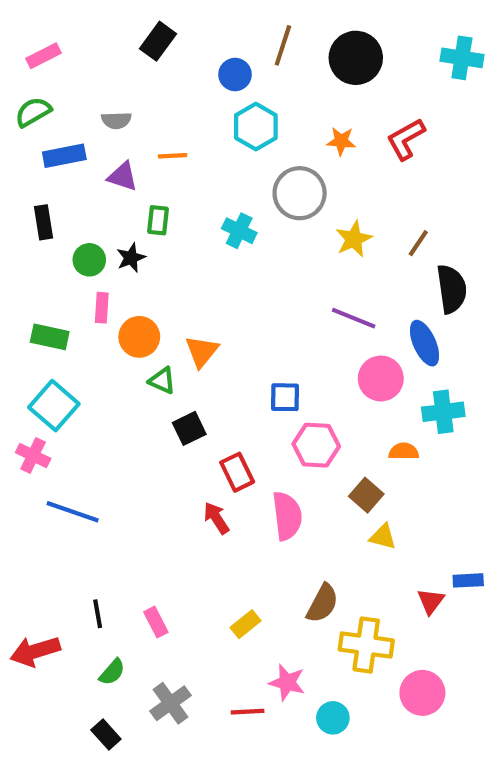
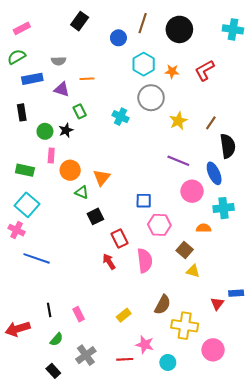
cyan hexagon: (256, 127) -> (144, 64), moved
green rectangle: (158, 220) -> (80, 111), turned -32

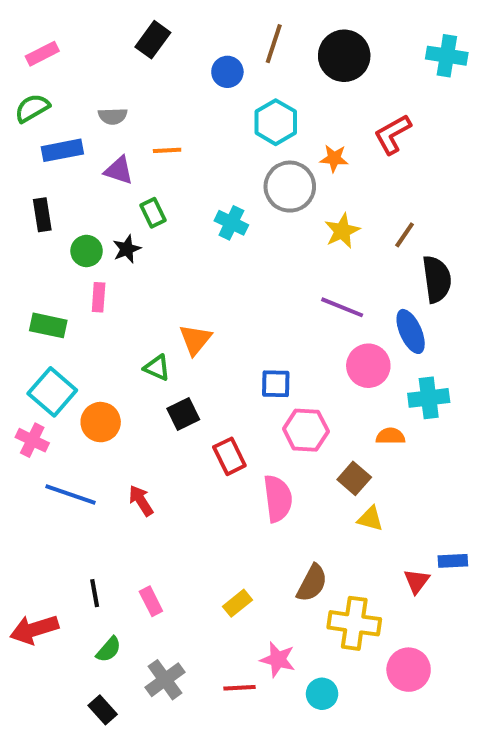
orange star: (172, 71) -> (334, 158), moved
orange circle: (70, 170) -> (101, 422), moved
red arrow: (109, 262) -> (141, 501), moved

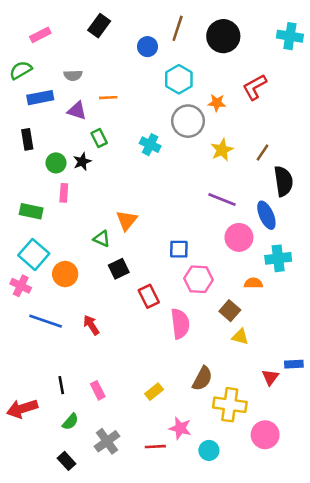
pink rectangle: (42, 54) -> (40, 35), moved

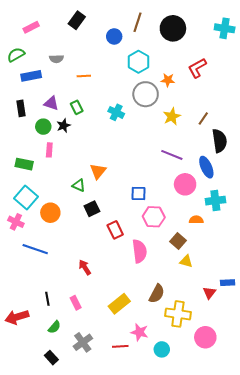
purple triangle: (77, 111) -> (51, 103), moved
red arrow: (91, 325) -> (85, 267), moved
yellow rectangle: (154, 392) -> (119, 304), size x1.5

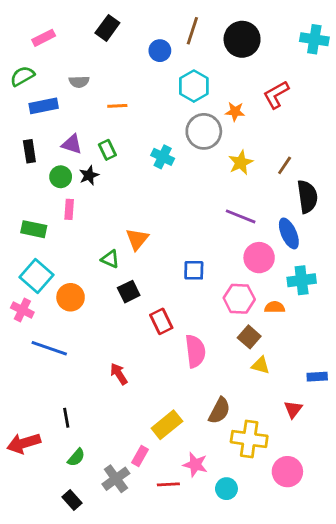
pink hexagon: (154, 217) -> (239, 299), moved
blue rectangle: (228, 283) -> (317, 377), moved
pink rectangle: (76, 303) -> (140, 456), moved, turned 56

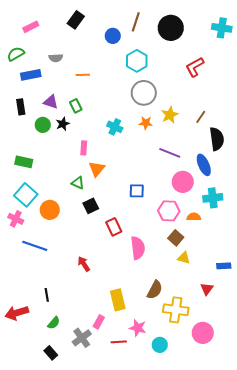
orange star: (235, 112) -> (146, 123), moved
cyan cross: (163, 157) -> (115, 127), moved
pink rectangle: (69, 209) -> (84, 148), moved
yellow rectangle: (167, 425) -> (118, 300), turned -65

